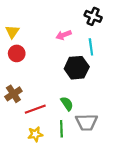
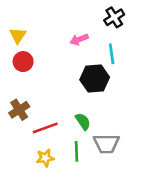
black cross: (93, 16) -> (114, 17), turned 35

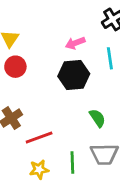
black hexagon: (95, 78) -> (74, 75), moved
green semicircle: (83, 121) -> (97, 118), moved

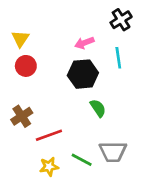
green semicircle: (97, 118) -> (98, 108), moved
green line: (72, 163) -> (82, 160), turned -60

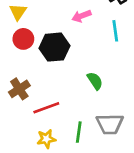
black hexagon: (83, 74) -> (54, 47), moved
green line: (82, 160) -> (79, 132), turned 70

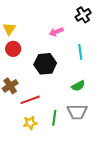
cyan line: (115, 31) -> (80, 52), moved
black hexagon: (54, 47) -> (45, 64), moved
green semicircle: (95, 81) -> (78, 86), moved, turned 96

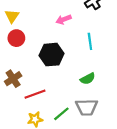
green line: (54, 118) -> (61, 114), turned 42

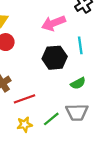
pink arrow: (64, 19) -> (53, 23), size x1.5
black hexagon: (51, 55) -> (55, 58), moved

